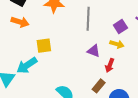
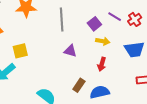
yellow arrow: (117, 44) -> (103, 41), moved
red arrow: (110, 65) -> (102, 64), moved

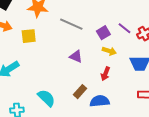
gray line: (62, 20) -> (71, 24), turned -70
yellow square: (20, 51) -> (29, 36), moved

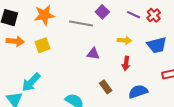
purple square: (103, 33) -> (102, 12), moved
brown rectangle: (80, 92) -> (106, 87), turned -64
blue semicircle: (100, 101) -> (138, 92), moved

